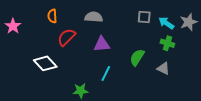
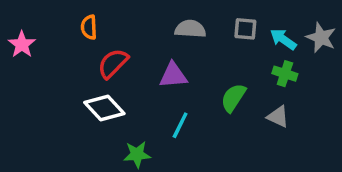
gray semicircle: (94, 17) -> (190, 29), moved
gray star: (189, 22) -> (321, 38), turned -30
white diamond: (45, 63) -> (104, 108), moved

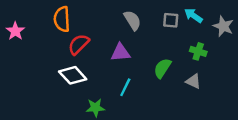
orange semicircle: (89, 27) -> (62, 19), size x1.5
gray semicircle: (190, 29) -> (132, 20), turned 54
cyan arrow: (283, 39) -> (193, 16), moved

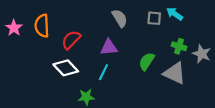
orange semicircle: (62, 19) -> (42, 26), moved
gray star: (223, 26) -> (202, 54), moved
gray triangle: (193, 81) -> (175, 73), size x1.6
cyan line: (125, 87) -> (103, 72), moved

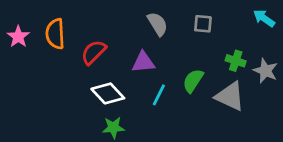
cyan arrow: (175, 14) -> (264, 18), moved
white diamond: (66, 68) -> (108, 93), moved
cyan line: (103, 72) -> (159, 95), moved

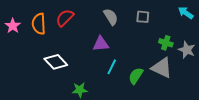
red semicircle: (94, 52) -> (65, 18), moved
green semicircle: (193, 81) -> (136, 76), moved
white diamond: (108, 93) -> (56, 62), moved

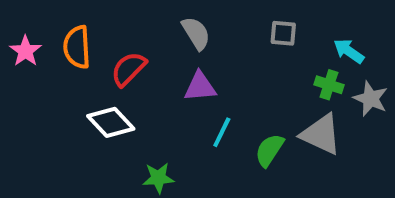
cyan arrow: (186, 13) -> (349, 51), moved
gray semicircle: (111, 17) -> (196, 33), moved
red semicircle: (65, 18) -> (129, 69), moved

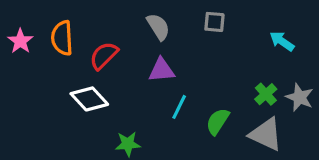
gray square: (283, 33) -> (214, 22), moved
green cross: (329, 85) -> (266, 94), moved, turned 30
gray star: (371, 99) -> (300, 97), moved
gray triangle: (321, 134) -> (266, 134), moved

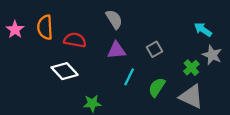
gray square: (214, 22) -> (155, 49), moved, turned -35
red semicircle: (104, 56) -> (75, 40), turned 55
gray star: (300, 97) -> (212, 55), moved

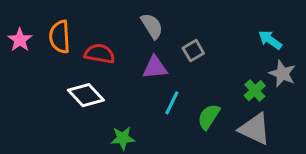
gray square: (155, 49) -> (193, 51), moved

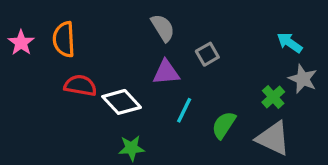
red semicircle: (100, 54) -> (80, 85), moved
white diamond: (86, 95) -> (122, 102), moved

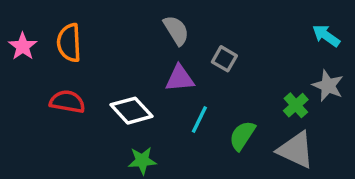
cyan arrow: (290, 43) -> (326, 36), moved
gray square: (207, 54) -> (224, 59), turned -30
red semicircle: (80, 85) -> (67, 102), moved

